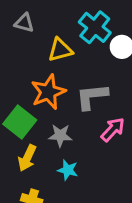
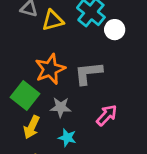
yellow triangle: (60, 50) -> (53, 20), moved
pink arrow: (113, 129) -> (107, 115), moved

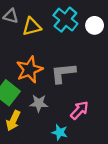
white circle: (115, 30) -> (95, 25), moved
cyan star: (67, 138) -> (60, 132), moved

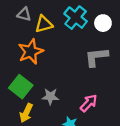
orange star: (29, 70) -> (31, 52), moved
gray L-shape: (63, 73) -> (96, 57), moved

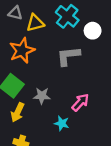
white circle: (103, 23) -> (93, 31), moved
gray L-shape: (96, 57) -> (68, 56), moved

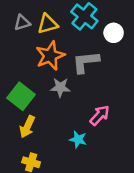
gray triangle: (15, 13) -> (22, 23), moved, turned -32
orange star: (22, 51) -> (50, 56), moved
gray star: (42, 96) -> (60, 87), moved

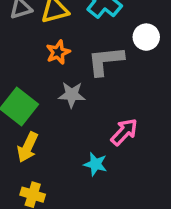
white circle: (114, 33) -> (146, 37), moved
orange star: (50, 56) -> (58, 52), size x0.6

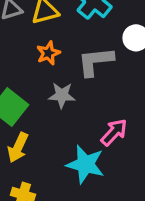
cyan star: (95, 164) -> (85, 164), size x1.6

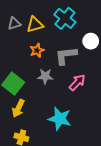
pink arrow: (114, 132) -> (77, 82), moved

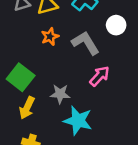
gray L-shape: (66, 56) -> (86, 43), turned 65
gray star: (45, 76) -> (60, 94), moved

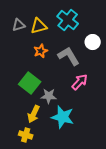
green square: (21, 77) -> (30, 83), moved
yellow arrow: (27, 108) -> (34, 114), moved

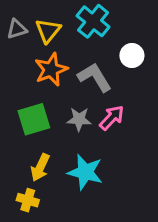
yellow triangle: (39, 26) -> (48, 31), turned -36
orange star: (41, 51) -> (51, 70), size x1.5
green square: (30, 83) -> (34, 119), turned 35
gray star: (49, 96) -> (79, 119), moved

